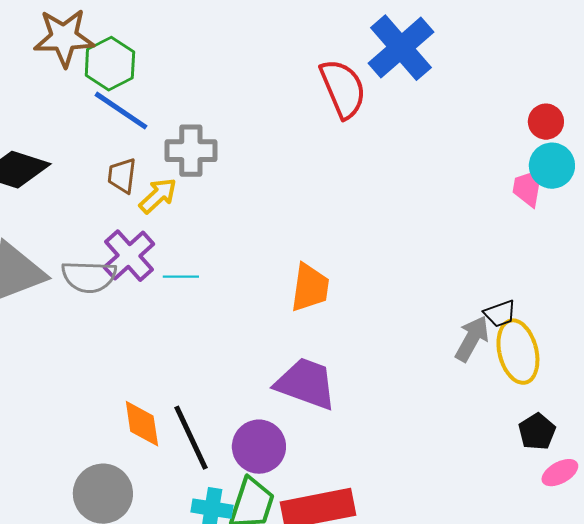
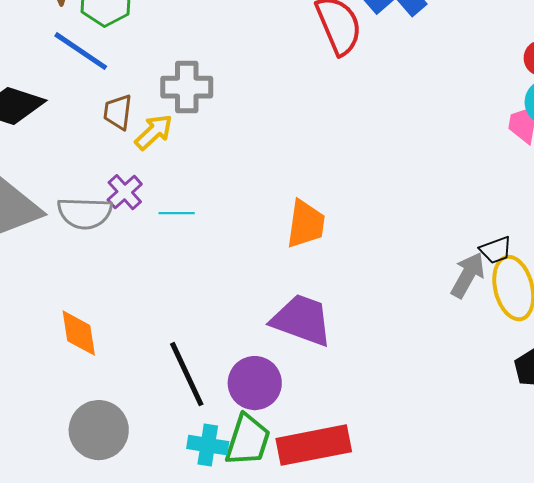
blue line: (121, 111) -> (81, 51), moved
purple cross: (129, 256) -> (125, 192), size x0.7
orange diamond: (142, 424) -> (79, 333), moved

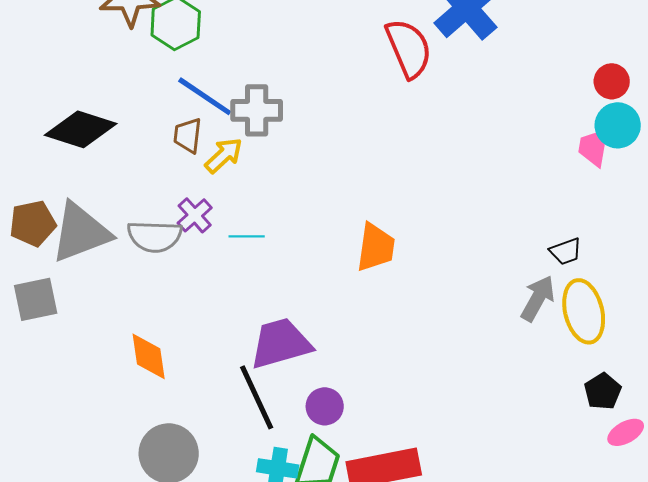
blue line: (81, 51) -> (205, 96), moved
black trapezoid: (496, 250) -> (566, 251), moved
purple trapezoid: (302, 320) -> (281, 343), moved, turned -36
purple circle: (255, 383) -> (325, 406), size x0.7

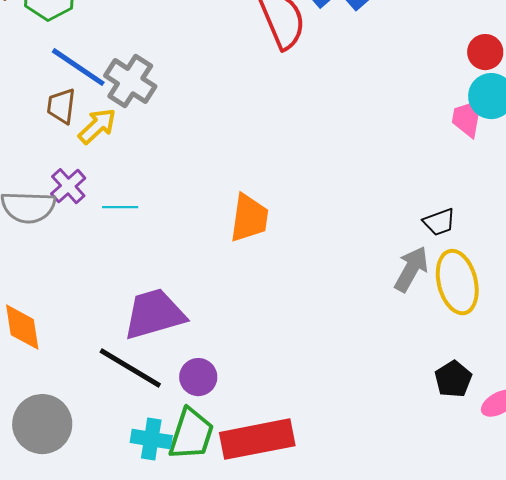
gray cross: (257, 110) -> (130, 81), turned 33
black pentagon: (603, 391) -> (453, 379), moved
black line: (257, 397) -> (130, 368), turned -34

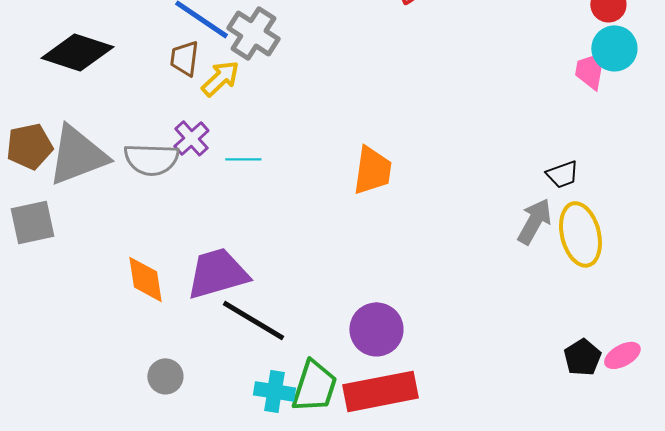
purple trapezoid: (154, 314) -> (217, 273), moved
purple circle: (198, 377) -> (376, 329), moved, size x1.4
black pentagon: (453, 379) -> (582, 357), moved
gray circle: (42, 424) -> (165, 376), size x0.6

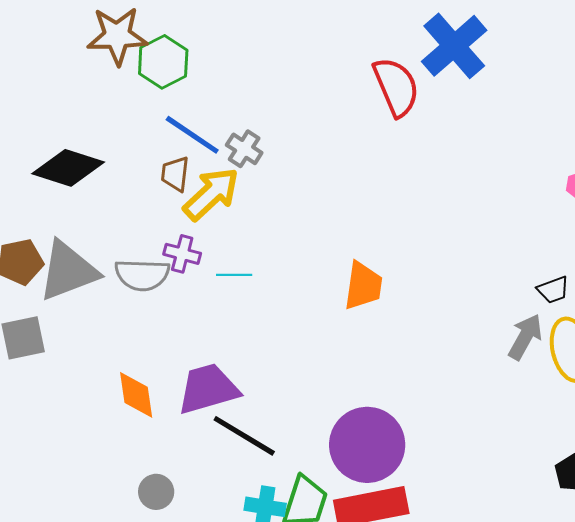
gray cross: (253, 33) -> (244, 149), size x0.7
yellow arrow: (220, 78) -> (211, 194), size x1.5
purple cross: (191, 138) -> (182, 254), turned -33
purple circle: (376, 329) -> (367, 445), size x1.4

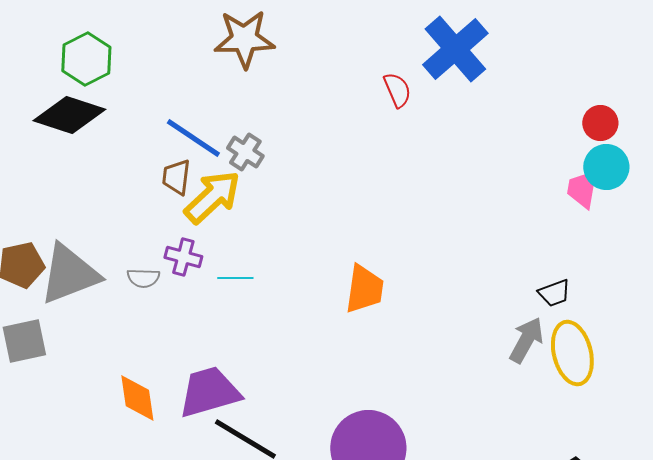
brown star: (117, 36) -> (244, 39), moved
green hexagon: (163, 62) -> (86, 59), moved
red semicircle: (396, 87) -> (397, 90), size x0.6
black diamond: (68, 168) -> (69, 115), moved
gray semicircle: (142, 275) -> (143, 278), size x0.6

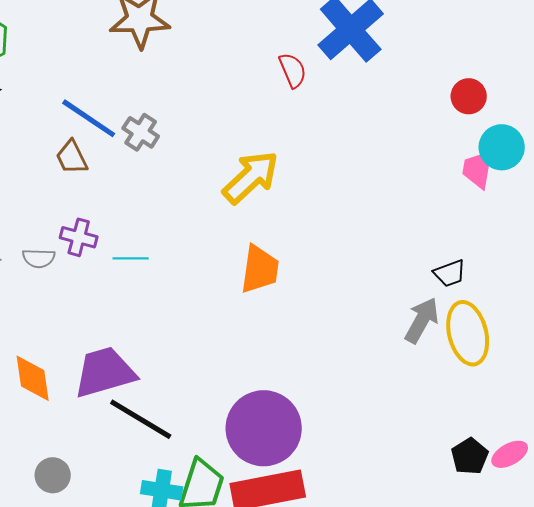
red circle: (600, 123) -> (469, 96), moved
brown trapezoid: (176, 177) -> (72, 157), turned -33
yellow arrow: (212, 197) -> (251, 177), moved

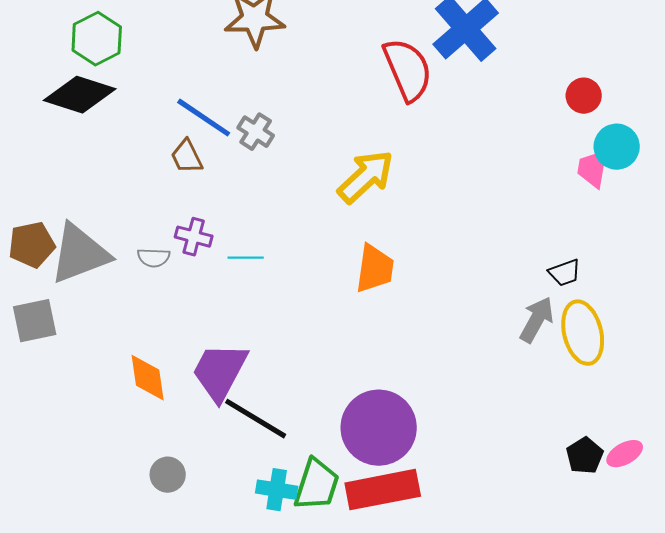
red semicircle: (293, 70) -> (408, 70), size x1.8
purple trapezoid: (105, 372) -> (220, 372), turned -46

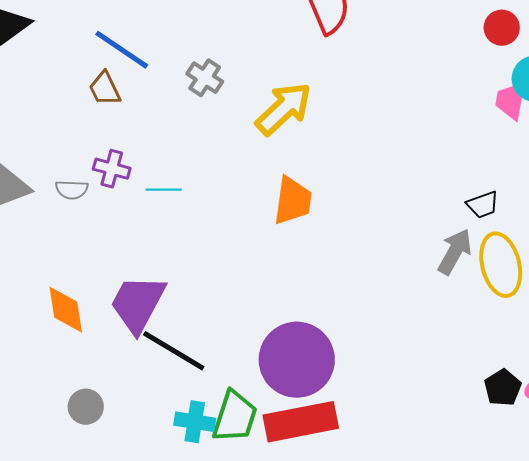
gray cross: (256, 132) -> (205, 78), moved

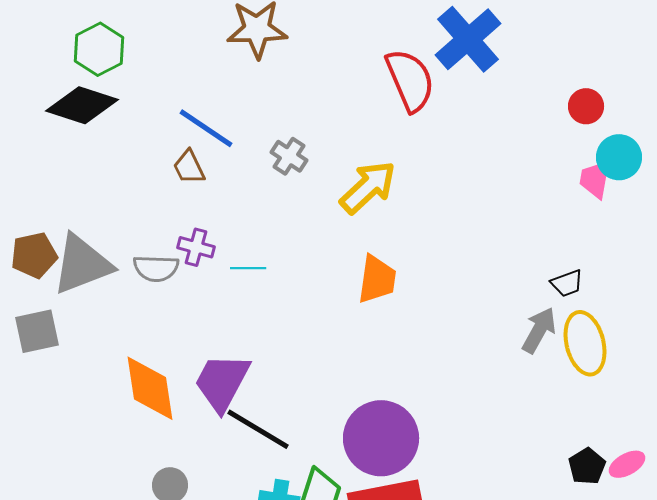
gray semicircle: (72, 190) -> (156, 268), size x1.4
orange diamond: (66, 310) -> (150, 388), size x1.4

